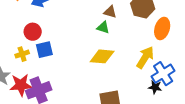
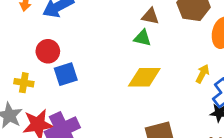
yellow cross: (22, 54) -> (24, 83), moved, turned 32
yellow arrow: (145, 57) -> (203, 74), size x0.6

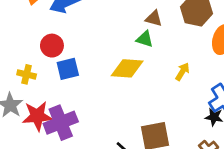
yellow arrow: (203, 74) -> (182, 72), moved
yellow diamond: (144, 77) -> (127, 68), moved

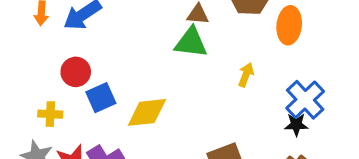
green triangle: (145, 39) -> (191, 42), size x1.5
yellow diamond: (127, 68) -> (147, 112), moved

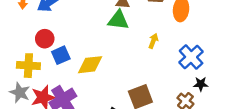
yellow cross: (50, 114) -> (28, 66), size x1.5
black star: (296, 125) -> (201, 84), moved

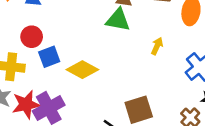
yellow diamond: (90, 65) -> (82, 70), turned 32

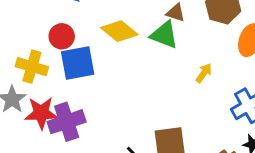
blue square: (49, 57) -> (78, 63), size x1.4
yellow diamond: (82, 70) -> (119, 31), moved

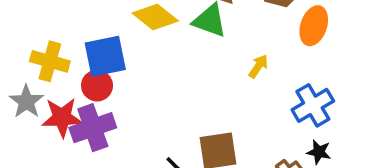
red circle: (62, 36) -> (97, 86), moved

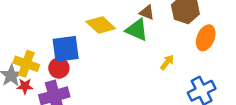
yellow cross: (50, 61) -> (26, 64), moved
red star: (62, 117) -> (25, 86), moved, size x0.6

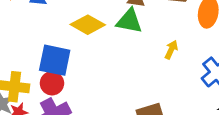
blue square: (66, 49) -> (55, 60), turned 32

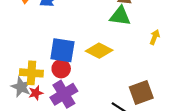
yellow diamond: (88, 25) -> (99, 51), moved

